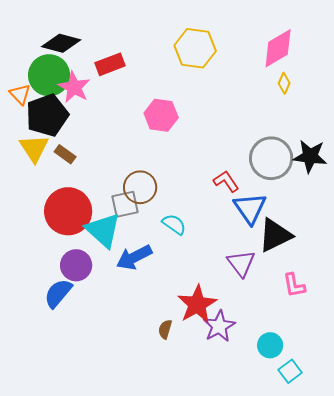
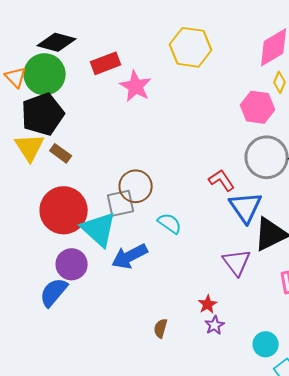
pink star: (74, 87) -> (136, 86), moved
orange triangle: (20, 94) -> (16, 77), moved
pink hexagon: (161, 115) -> (258, 107), moved
red star: (197, 304) -> (208, 304), moved, size x0.5
purple star: (219, 326) -> (215, 325), size x0.6

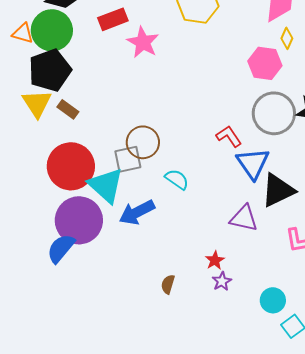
orange triangle: (16, 77) -> (23, 33), turned -30
purple triangle: (237, 262) -> (244, 218), turned -40
purple circle: (72, 264) -> (79, 220), size x1.5

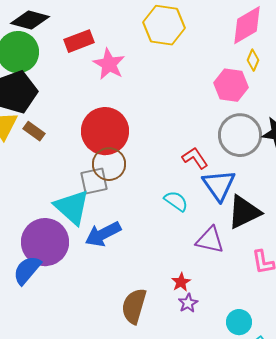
red circle: (71, 166) -> (105, 131), moved
cyan semicircle: (177, 179) -> (176, 201), moved
brown semicircle: (168, 284) -> (134, 306), size x1.8

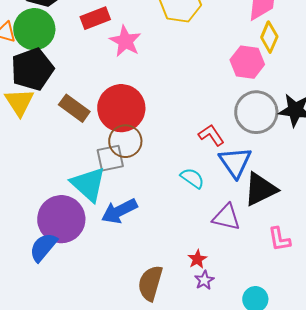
yellow diamond: (253, 60) -> (269, 37), size x1.4
brown rectangle: (34, 131) -> (74, 108), moved, size x1.4

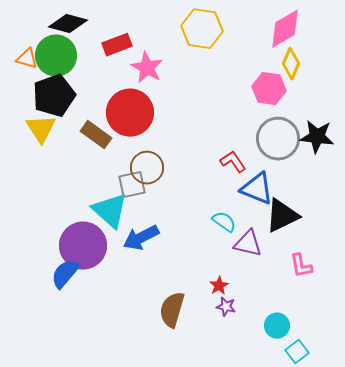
red circle: (121, 108) -> (130, 113), moved
blue triangle: (235, 162) -> (257, 189), turned -33
cyan semicircle: (192, 178) -> (224, 222), moved
purple star: (204, 280) -> (226, 307), turned -30

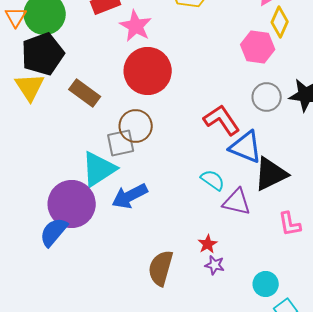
orange triangle: (27, 59) -> (16, 17), turned 45
red circle: (130, 113) -> (148, 71), moved
gray circle: (278, 139) -> (267, 97), size x0.7
red L-shape: (233, 162) -> (222, 120), size x1.4
cyan triangle: (110, 211) -> (99, 169), turned 45

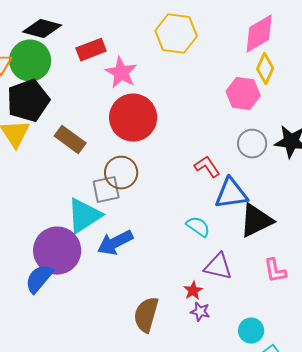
red L-shape: (222, 120) -> (207, 167), size x0.7
blue triangle: (246, 147) -> (231, 194), turned -30
purple triangle: (237, 202) -> (218, 267), moved

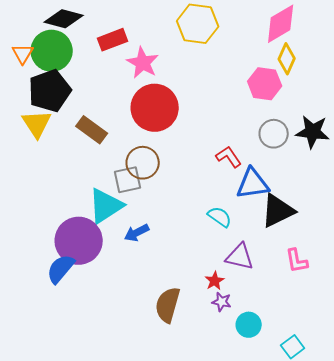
blue arrow: (115, 243) -> (137, 233), size x0.7
cyan circle: (251, 331) -> (249, 325), moved

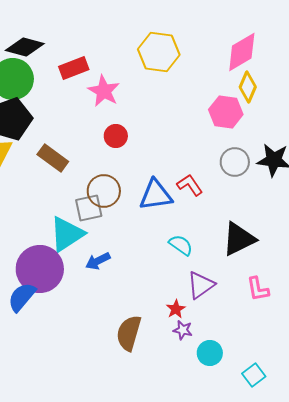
red circle: (155, 108) -> (116, 136), size x0.5
blue triangle: (253, 184) -> (156, 195), moved
purple triangle: (240, 257) -> (201, 285), turned -48

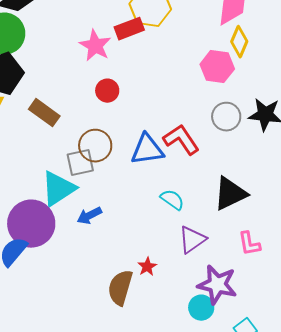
red rectangle: (74, 68) -> (129, 29), moved
red L-shape: (190, 185) -> (181, 140), size x1.4
red star: (176, 309) -> (147, 267), moved
purple star: (183, 330) -> (217, 285), moved, size x2.0

